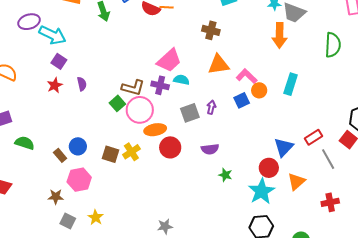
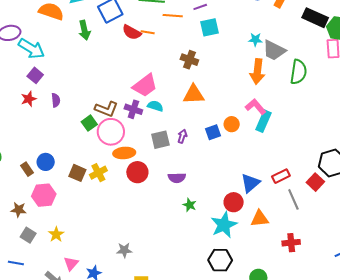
green semicircle: (333, 45) -> (298, 72), moved
pink L-shape: (247, 76) -> (256, 107), moved
orange triangle: (296, 182) -> (260, 219), turned 30

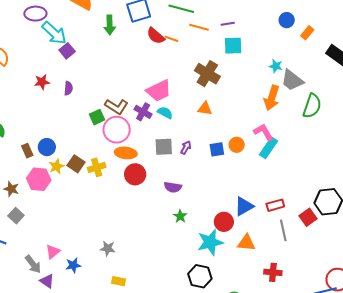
brown cross: (189, 60) -> (207, 74), size x1.4
purple square: (35, 75) -> (67, 51), moved
orange triangle: (194, 94) -> (205, 109), size x0.7
yellow star: (56, 234) -> (56, 166), moved

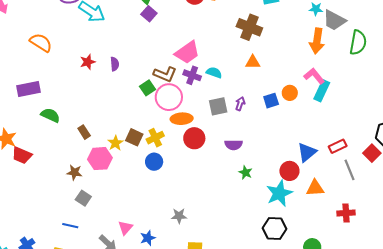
purple square: (67, 51) -> (149, 14), moved
pink trapezoid: (159, 91) -> (187, 52), moved
blue circle: (47, 147) -> (154, 162), moved

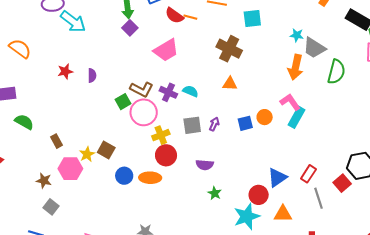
pink trapezoid: (187, 52) -> (166, 50), moved
orange ellipse: (182, 119) -> (150, 178), moved
yellow cross: (155, 138) -> (161, 135), moved
red rectangle: (338, 146) -> (308, 174), turned -36

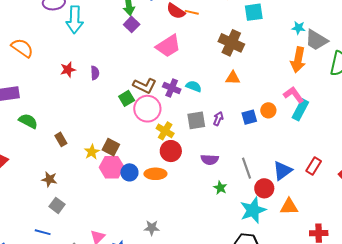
cyan arrow: (73, 22) -> (75, 20), turned 56
yellow cross: (161, 135) -> (165, 131), turned -36
pink hexagon: (70, 169) -> (112, 167), moved
gray line: (318, 198) -> (247, 168), moved

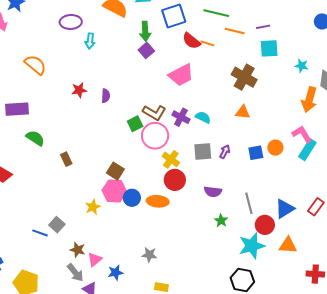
cyan arrow: (75, 20) -> (90, 41), size x0.6
cyan star: (299, 28) -> (302, 66), moved
yellow star: (92, 152) -> (93, 207), moved
brown star: (49, 179) -> (78, 250), moved
blue line: (43, 232) -> (40, 233), moved

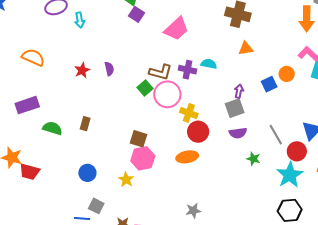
gray square: (203, 151) -> (235, 108), moved
brown rectangle: (66, 159) -> (85, 124), moved, turned 56
blue circle: (132, 198) -> (87, 173), moved

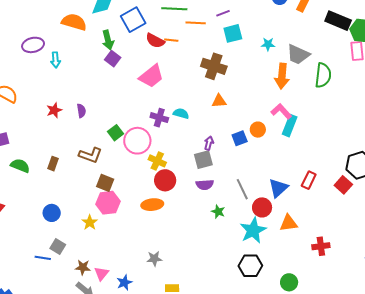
brown L-shape: (161, 72) -> (90, 155), moved

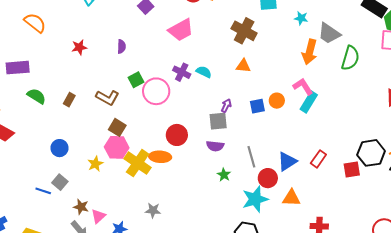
purple semicircle: (81, 111) -> (121, 46), moved
yellow cross: (157, 161) -> (138, 163), moved, size x1.5
red square: (343, 185) -> (352, 170), turned 30

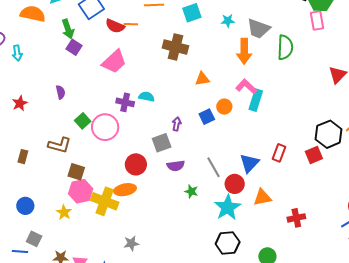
orange triangle: (243, 66) -> (202, 79), moved
gray square: (218, 121) -> (162, 143), moved

